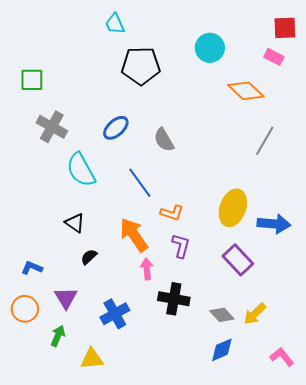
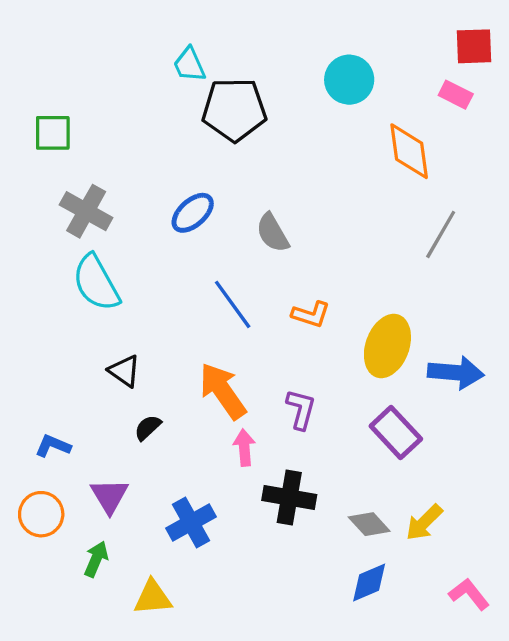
cyan trapezoid: (115, 24) -> (189, 65), moved
orange diamond: (246, 91) -> (409, 151), turned 39
cyan semicircle: (81, 170) -> (96, 283), moved
orange L-shape: (172, 213) -> (311, 314), moved

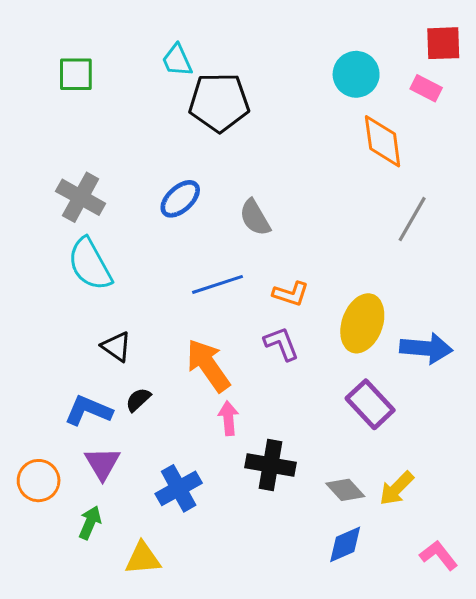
cyan circle: (349, 80) -> (356, 74), moved
green square: (53, 133) -> (76, 74), moved
blue line: (233, 304) -> (218, 284), turned -72
purple L-shape: (301, 409) -> (281, 344), moved, turned -36
blue L-shape: (53, 446) -> (88, 411), moved, size x1.4

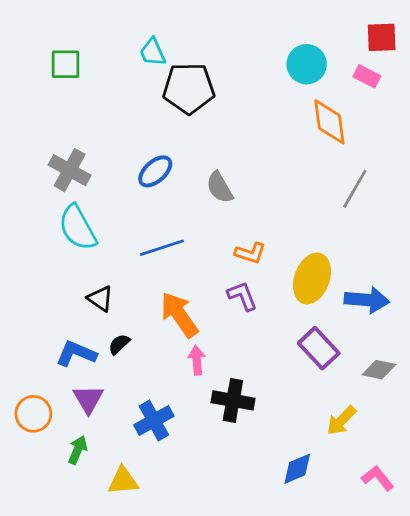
blue line: (218, 284) -> (162, 248), moved
gray diamond: (345, 490) -> (379, 370), moved, turned -36

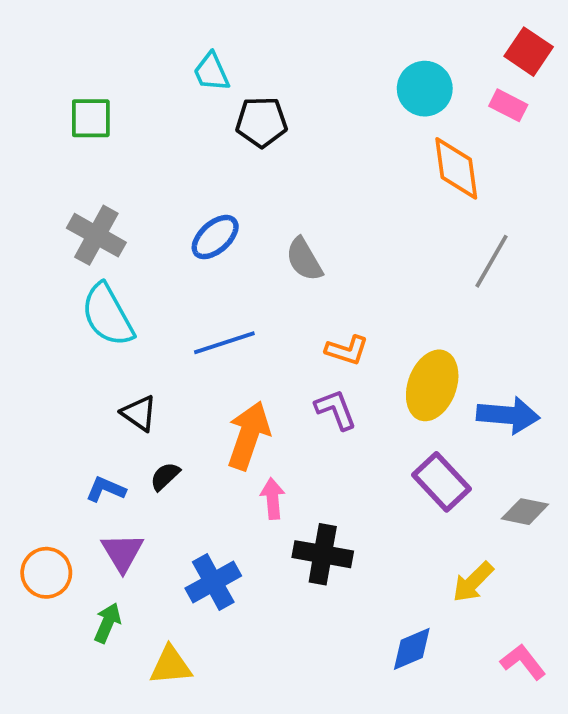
red square: (382, 37) -> (529, 52), turned 36
green square: (66, 64) -> (91, 118), moved
black pentagon: (189, 88) -> (261, 122), size x0.7
orange arrow: (179, 315) -> (248, 436), turned 54
blue L-shape: (76, 354) -> (106, 489), size x0.7

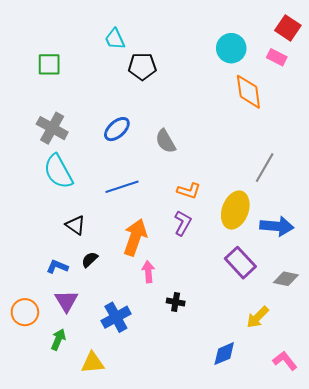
gray line: (492, 261) -> (265, 168), moved
purple L-shape: (336, 410) -> (183, 223), turned 50
black cross: (323, 554) -> (176, 302), size x0.6

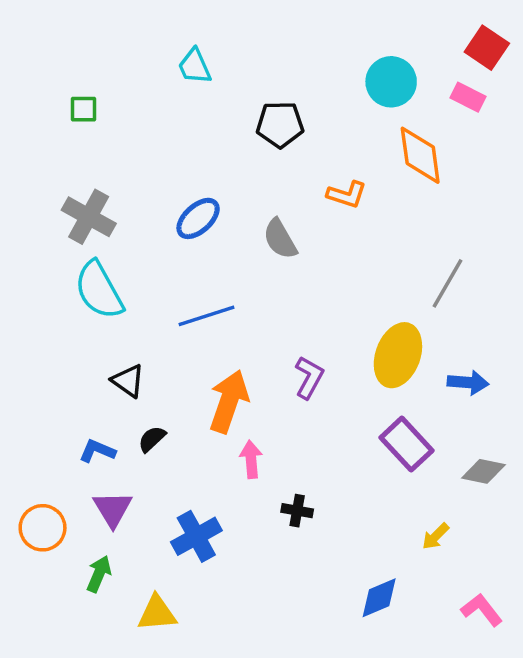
green square: (49, 64) -> (84, 109), size x0.7
black pentagon: (142, 66) -> (280, 125), moved
orange L-shape: (189, 191) -> (347, 195), moved
blue arrow: (277, 226) -> (468, 383), size x0.7
yellow arrow: (258, 317) -> (436, 536), size x0.7

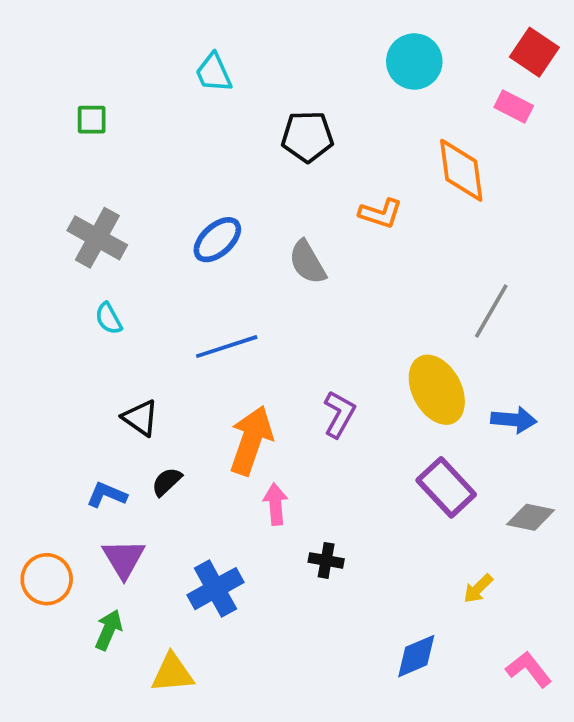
cyan circle: (391, 82) -> (414, 61), moved
cyan semicircle: (99, 290) -> (109, 318), size x0.5
yellow ellipse: (398, 355) -> (437, 390), turned -48

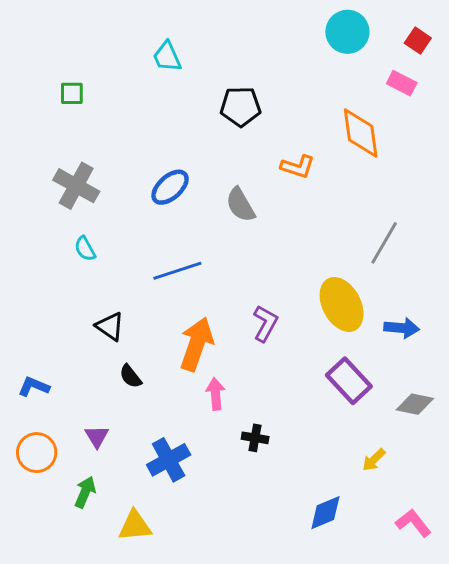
red square: (534, 52) -> (418, 41), size x0.7
cyan circle: (414, 61) -> (347, 32), moved
black semicircle: (167, 482) -> (130, 376), turned -85
blue L-shape: (107, 495) -> (34, 387), moved
purple triangle: (124, 559) -> (97, 436), size x0.7

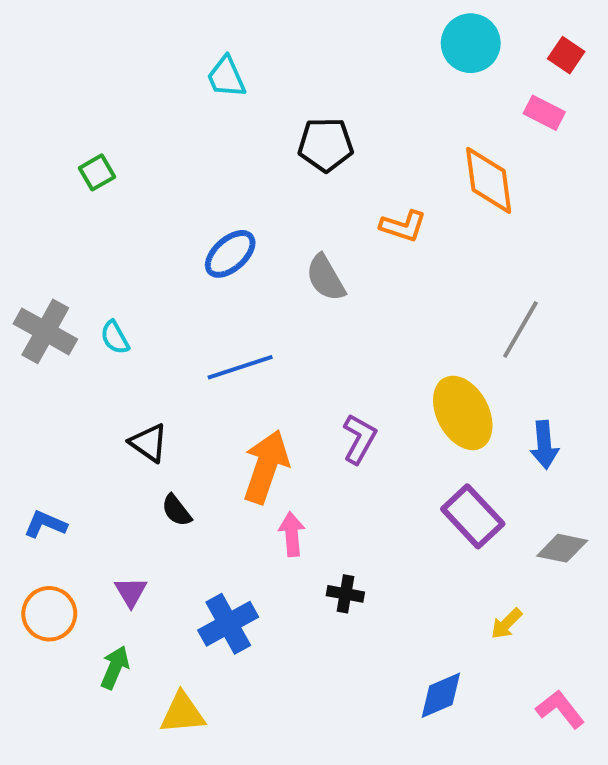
green square: (72, 93) -> (97, 172), moved, turned -30
gray cross: (76, 186) -> (45, 331), moved
blue arrow: (402, 328) -> (544, 445), turned 80

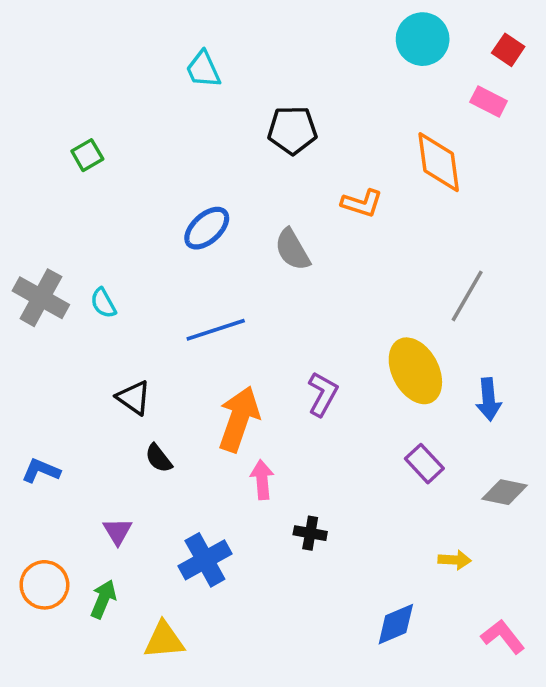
purple rectangle: (473, 516) -> (424, 464), size x0.7
orange circle: (49, 614) -> (44, 585), moved
yellow arrow: (506, 624) -> (455, 560), turned -132

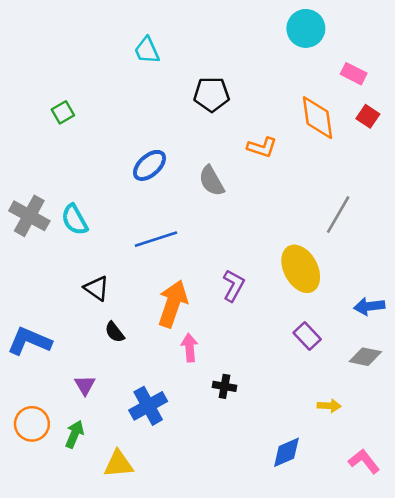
red square: (508, 50) -> (368, 116), moved
cyan semicircle: (103, 303) -> (75, 220), size x1.4
blue arrow: (489, 399) -> (369, 306), moved, turned 88
blue L-shape: (41, 471) -> (29, 341), size x1.6

